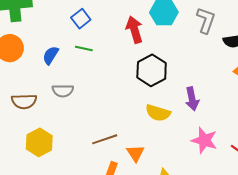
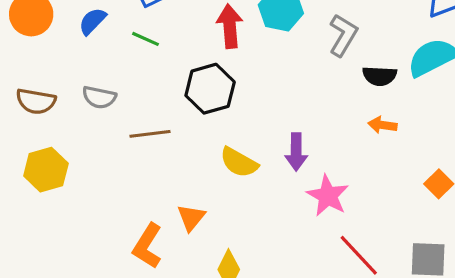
blue semicircle: (51, 55) -> (92, 21), moved
black hexagon: (152, 70) -> (210, 89), moved
brown line: (105, 139) -> (150, 134), moved
pink star: (204, 140) -> (328, 196), moved

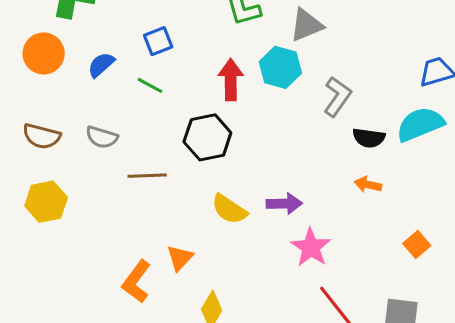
purple arrow: (296, 152) -> (284, 204), turned -96

